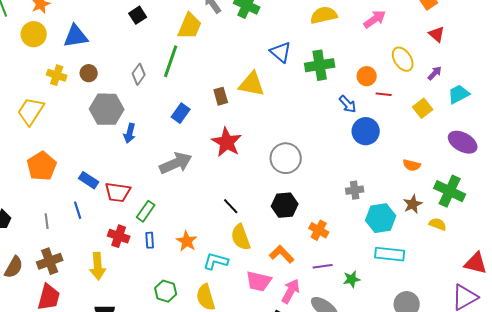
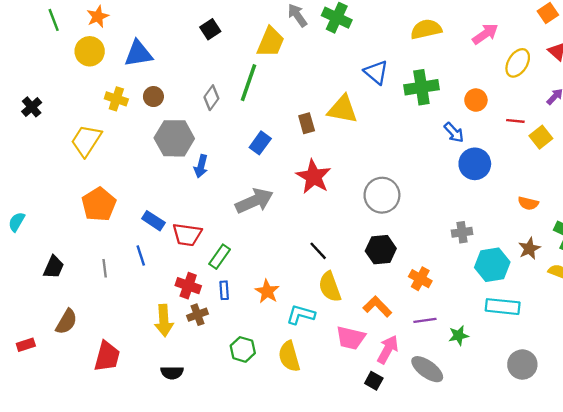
yellow ellipse: (403, 59) -> (518, 63), moved, turned 65
red line: (384, 94) -> (515, 121), moved
brown cross: (50, 261) -> (198, 315), moved, size x0.7

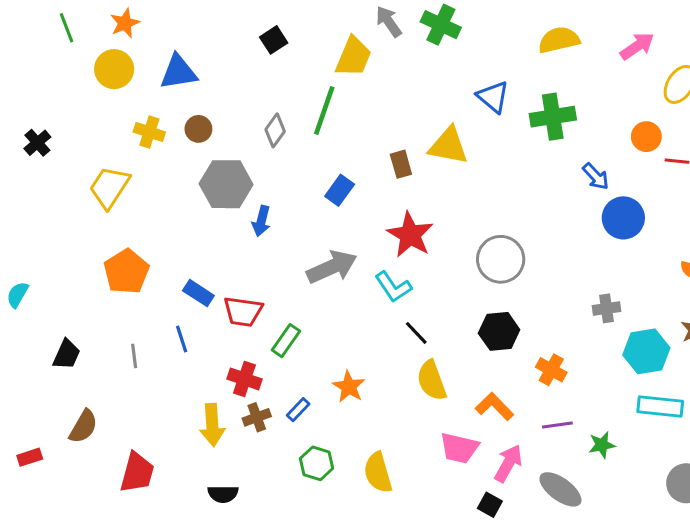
orange circle: (476, 100) -> (646, 137), moved
blue rectangle: (224, 290) -> (298, 410), moved, turned 48
cyan L-shape: (301, 315) -> (393, 287), moved, turned -140

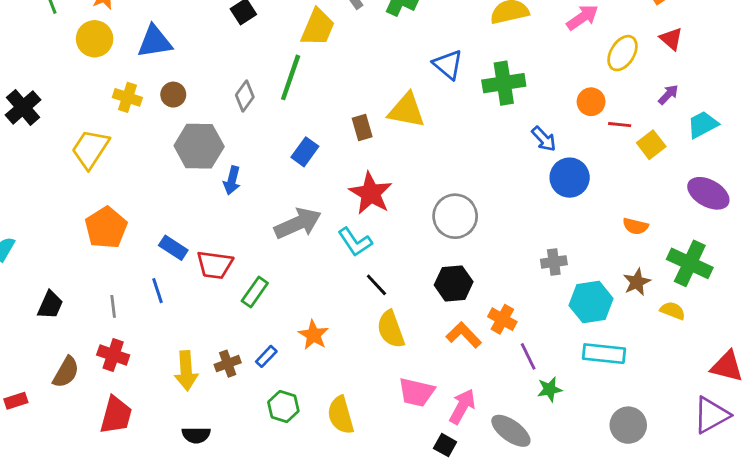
black cross: (37, 143) -> (23, 107), size x1.4
red cross: (244, 379) -> (113, 355), moved
orange L-shape: (494, 407) -> (464, 335), moved
purple line: (557, 425) -> (528, 356), moved, turned 72

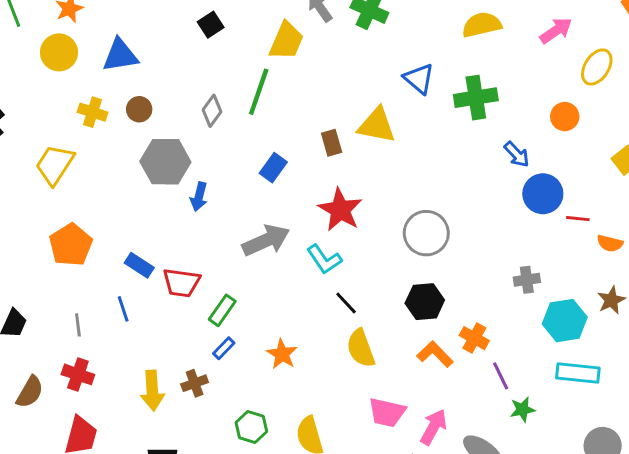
red line: (620, 125) -> (578, 219), moved
blue rectangle: (266, 356) -> (224, 348), moved

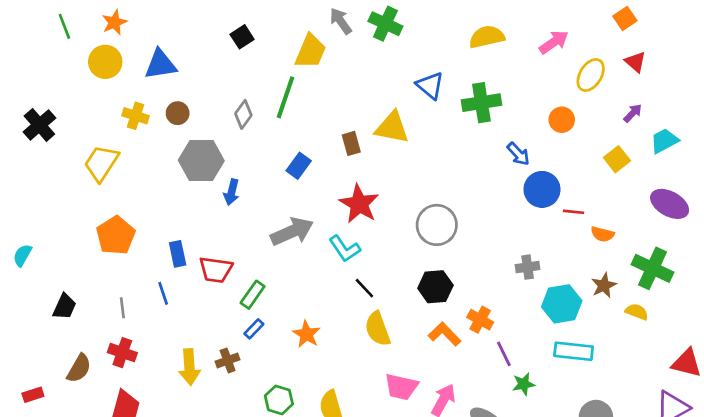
blue rectangle: (139, 265) -> (178, 254), turned 45

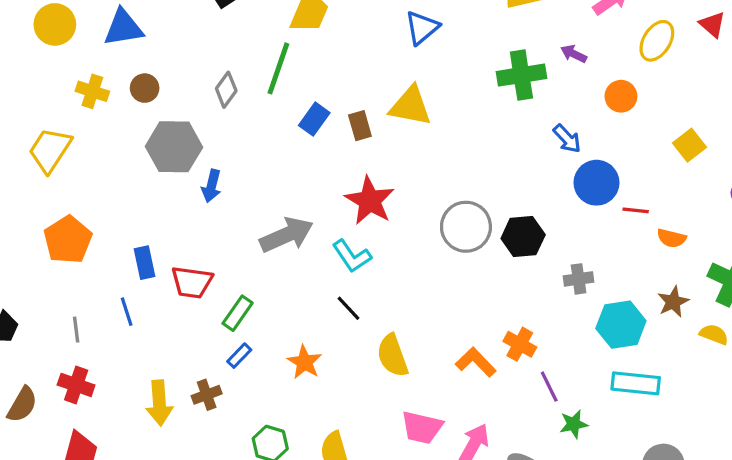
blue triangle: (430, 86) -> (422, 28), moved, turned 40
purple arrow: (633, 113) -> (574, 54), moved, turned -108
blue rectangle: (299, 166) -> (314, 119), moved
black hexagon: (435, 287) -> (523, 237), moved
black line: (364, 288) -> (349, 308), moved

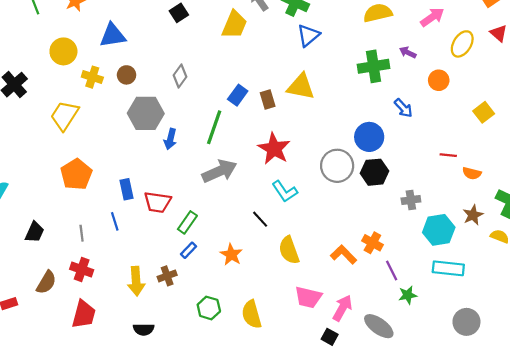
yellow circle: (55, 24) -> (63, 51), moved
green line: (278, 68) -> (214, 127), moved
blue circle: (596, 183) -> (369, 137), moved
cyan L-shape: (352, 256) -> (285, 191), moved

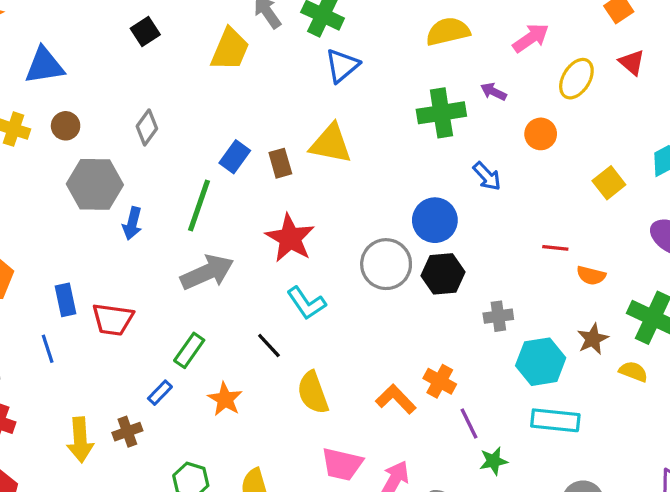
green rectangle: (187, 222) -> (189, 350), moved

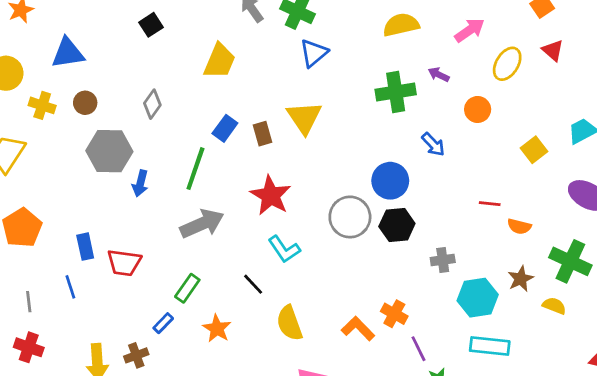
yellow trapezoid: (230, 49) -> (220, 61), moved
yellow triangle: (331, 144) -> (304, 118), turned 45

